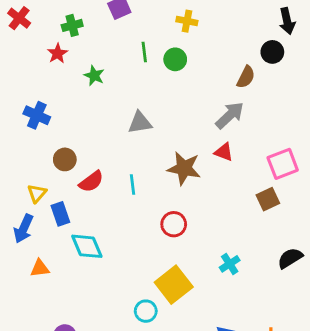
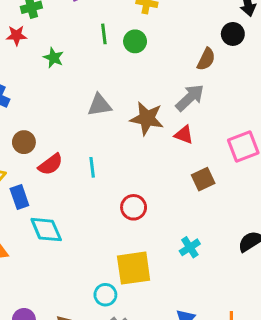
red star: (57, 53) -> (17, 35), turned 30
brown star: (184, 168) -> (147, 118), moved
brown square: (268, 199) -> (203, 179), moved
yellow square: (174, 285) -> (134, 268), turned 30

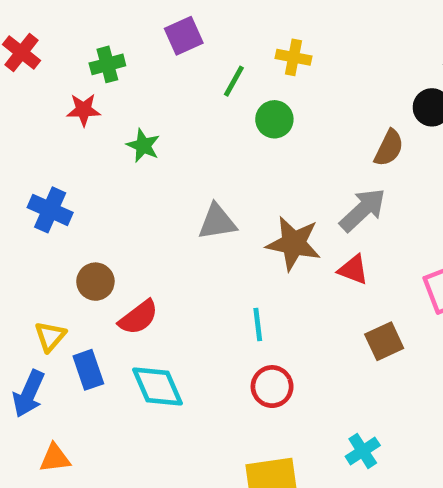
green line: (104, 34) -> (234, 81), moved, turned 36
cyan line: (92, 167) -> (258, 325), moved
cyan diamond: (46, 230) -> (158, 387), moved

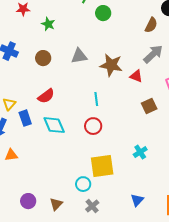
gray arrow: (363, 210) -> (153, 54), moved
brown circle: (95, 282) -> (43, 58), moved
red circle: (272, 387) -> (93, 126), moved

